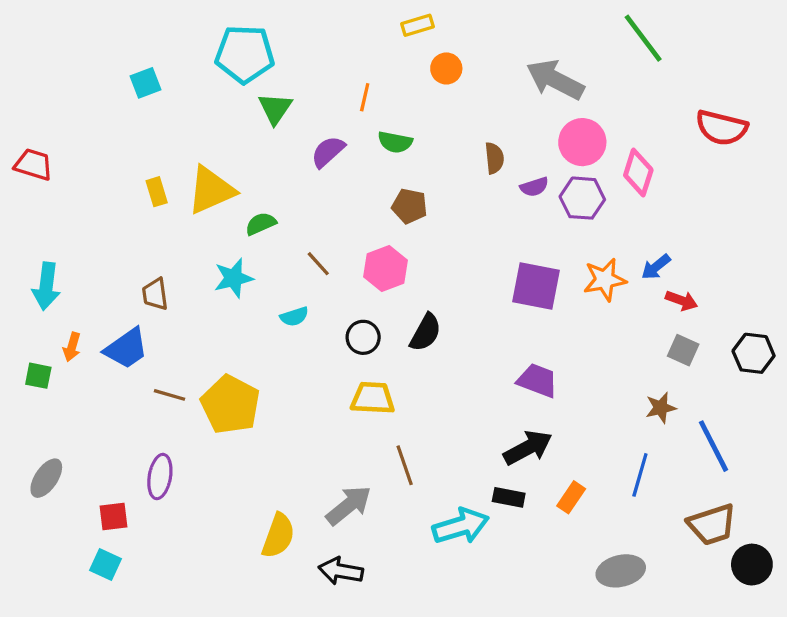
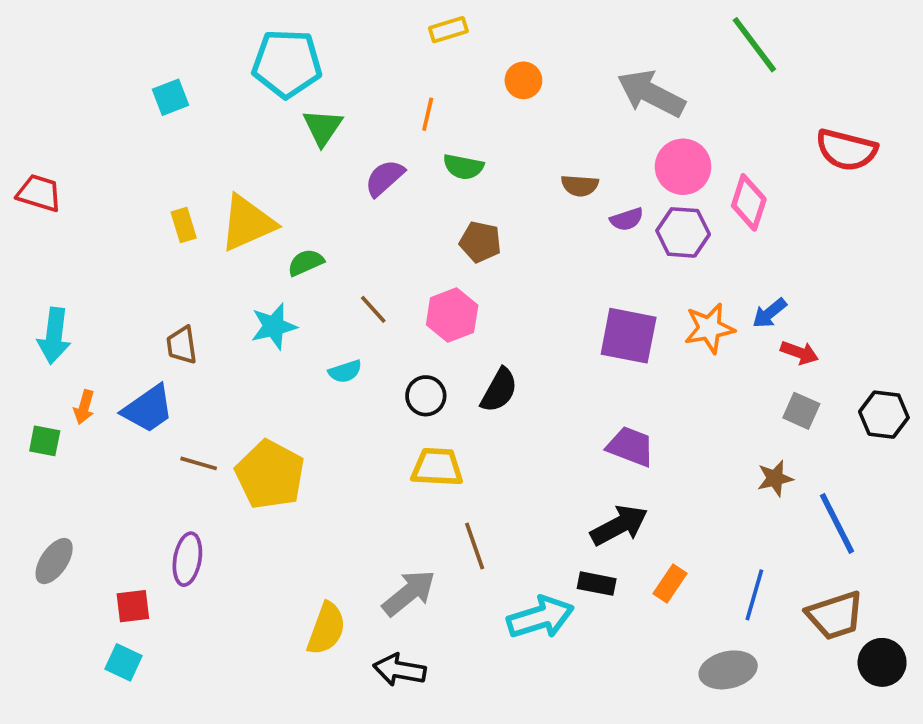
yellow rectangle: (418, 25) -> (448, 30), moved
brown semicircle: (494, 158) -> (580, 186), turned 100
blue line: (640, 475) -> (754, 595), moved

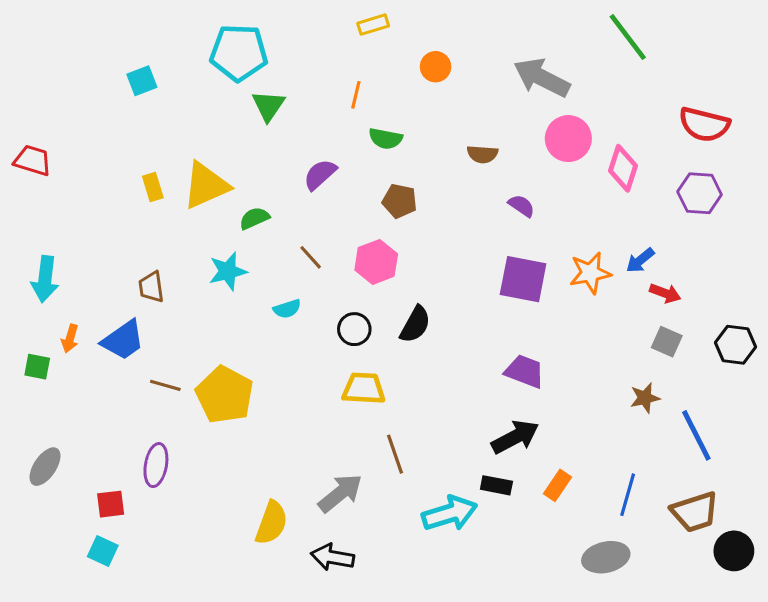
purple semicircle: (385, 178) -> (320, 174), moved
purple semicircle: (627, 219) -> (521, 206), moved, turned -128
purple hexagon: (683, 232) -> (700, 193), moved

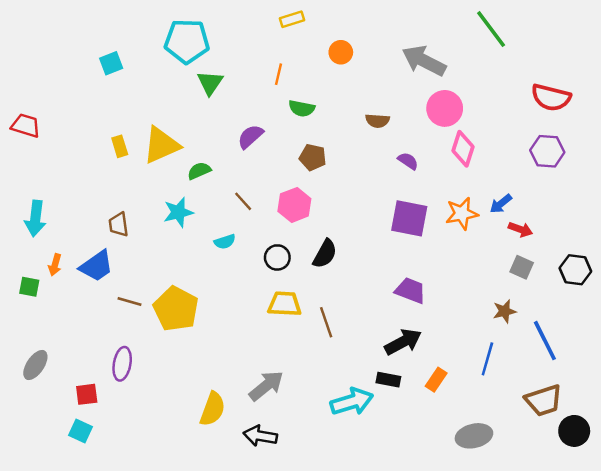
pink diamond: (623, 168) -> (463, 149), moved
brown line: (395, 454) -> (326, 322), moved
blue line: (628, 495) -> (487, 359), moved

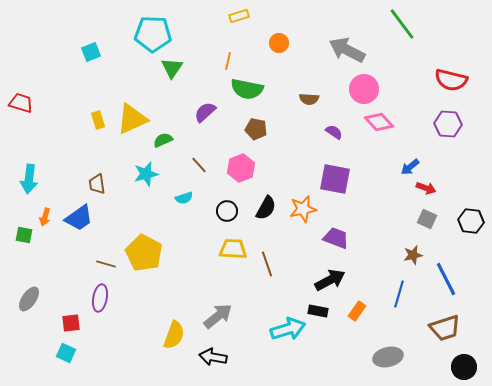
green semicircle: (302, 108) -> (247, 89), size x1.5
pink diamond: (463, 149) -> (379, 122), turned -60
orange star: (462, 214) -> (303, 209), moved
brown line: (129, 301) -> (106, 264), moved
black circle: (574, 431) -> (464, 367), moved

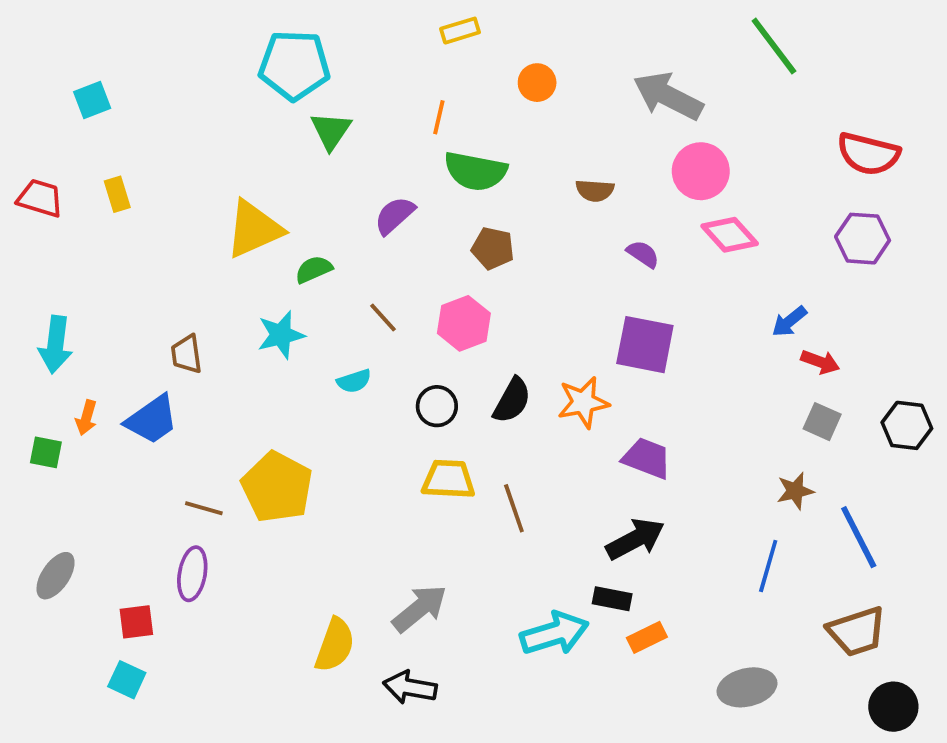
cyan square: (91, 52) -> (92, 100), moved
yellow rectangle: (98, 120) -> (117, 194), moved
orange rectangle: (357, 311) -> (647, 637), moved, turned 30

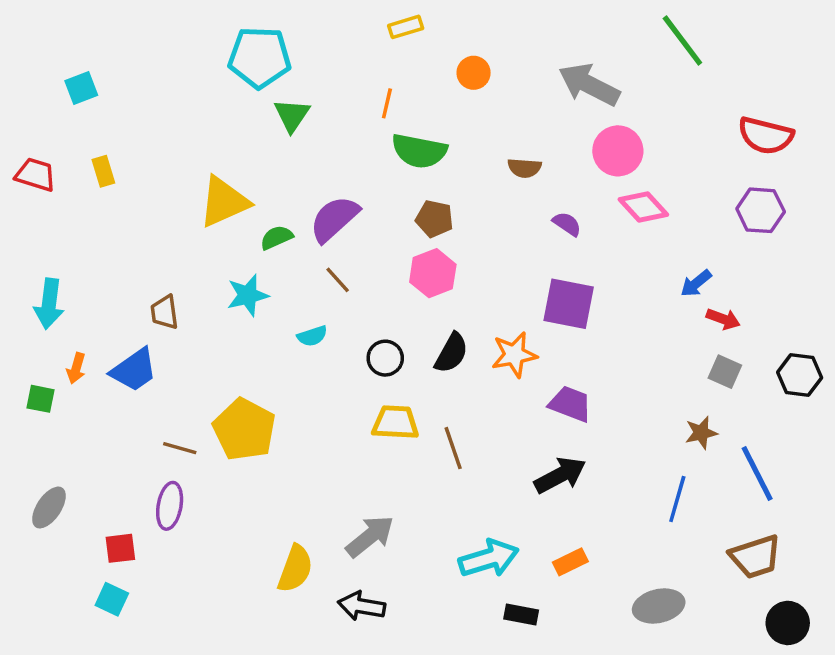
purple semicircle: (395, 215) -> (334, 219), moved, size x1.4
pink hexagon: (464, 323) -> (433, 273), moved
black rectangle: (612, 599) -> (521, 614), moved

